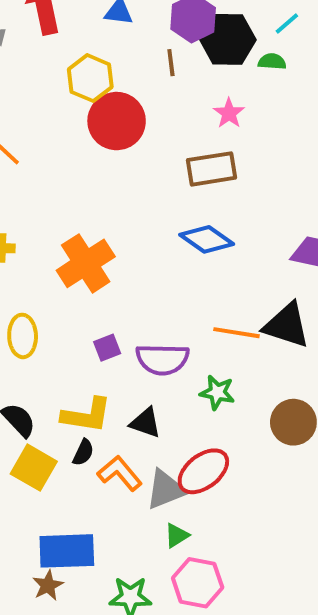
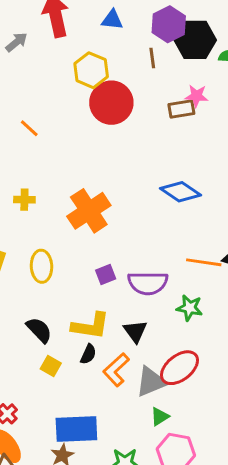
pink star: (229, 113) -> (197, 96), turned -30
brown rectangle: (211, 169) -> (181, 109), moved, size x0.7
black triangle: (145, 423) -> (135, 331), turned 35
yellow square: (34, 468) -> (51, 366), size x0.6
orange L-shape: (120, 473) -> (116, 370), turned -92

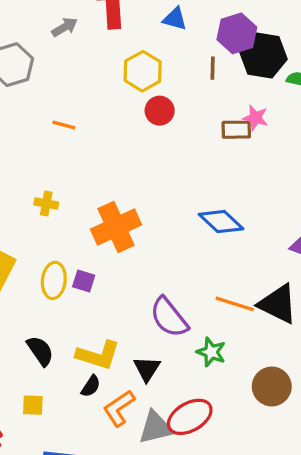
red circle: (111, 103) -> (160, 111), size x0.6
orange line: (29, 128) -> (64, 125), turned -36
purple square: (106, 274) -> (84, 281), moved, turned 30
purple semicircle: (148, 283) -> (169, 317), turned 42
yellow square: (51, 366) -> (33, 405), moved, turned -36

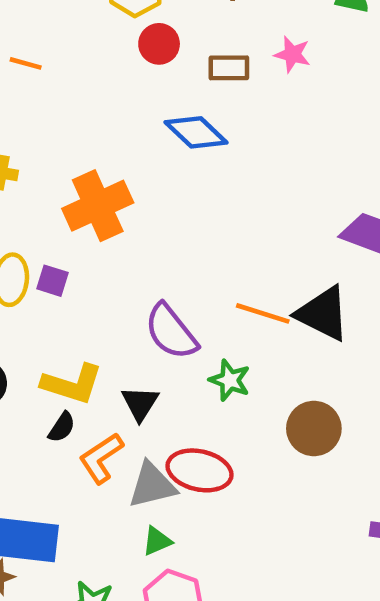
brown rectangle: (236, 130) -> (229, 68), moved
blue diamond: (221, 222) -> (196, 132), moved
red ellipse: (190, 417) -> (200, 470), turned 42

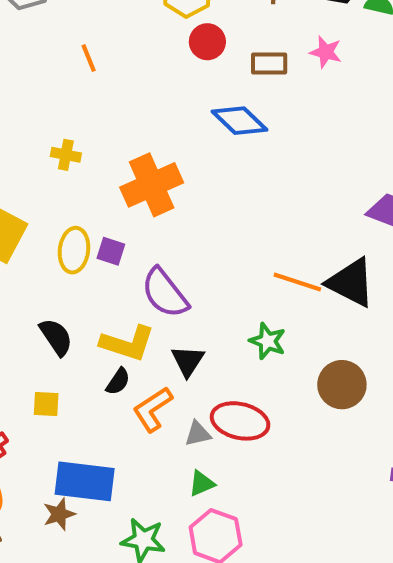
orange line: (26, 63) -> (89, 58), turned 52
purple semicircle: (171, 332) -> (165, 293), moved
gray triangle: (152, 485) -> (198, 434), size x0.6

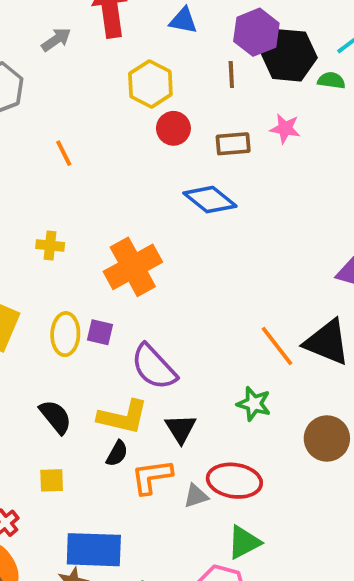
orange line: (297, 282) -> (277, 346), turned 39
orange L-shape: (153, 409) -> (152, 477), turned 30
green triangle: (202, 483) -> (244, 542), moved, size x1.4

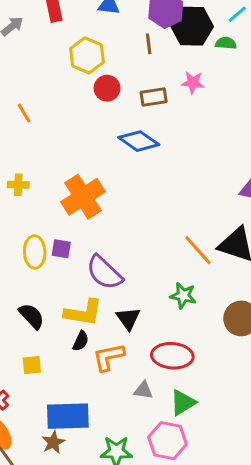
gray triangle: (196, 496) -> (143, 390), moved, turned 30

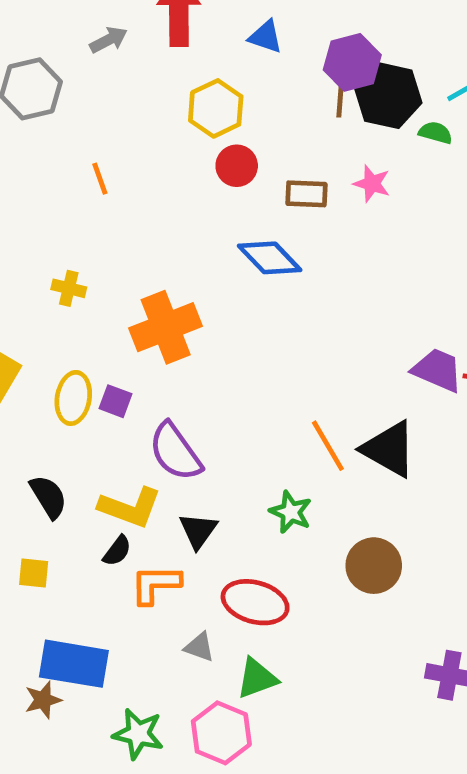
brown line: (149, 44) -> (340, 101), moved

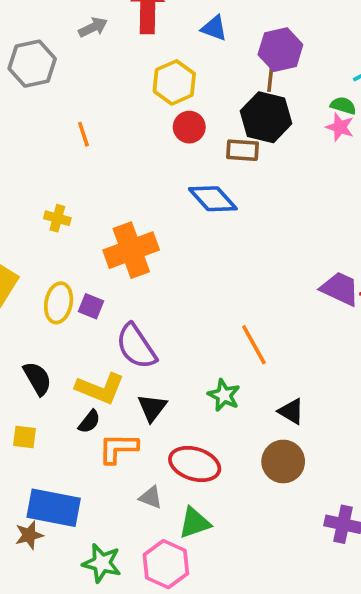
black hexagon: (388, 96) -> (266, 117), moved
pink star: (372, 184) -> (340, 127), moved
black triangle: (389, 449) -> (291, 411), moved, size x0.6
brown circle: (374, 566) -> (283, 461), moved

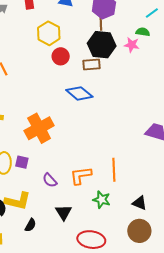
pink star: (340, 127) -> (132, 45), moved
orange line: (254, 345) -> (114, 170), turned 35
purple semicircle: (136, 346) -> (50, 180), size x0.6
yellow L-shape: (100, 388) -> (18, 201), moved
orange L-shape: (118, 448) -> (81, 175), moved

